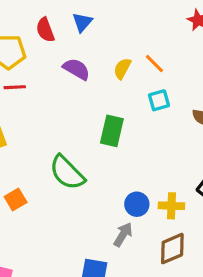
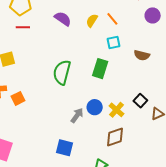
green rectangle: (112, 131) -> (100, 69), moved
green semicircle: (67, 173) -> (62, 72), moved, turned 55
yellow cross: (171, 206) -> (116, 110), turned 35
gray arrow: (123, 235) -> (77, 115), moved

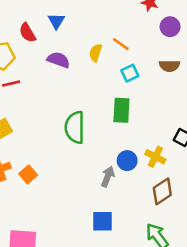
brown semicircle: (142, 55) -> (170, 66), moved

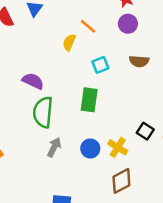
purple circle: (170, 27) -> (128, 24), moved
orange line: (121, 44) -> (88, 26), moved
purple semicircle: (58, 60) -> (33, 81), moved
gray arrow: (108, 177) -> (54, 147), moved

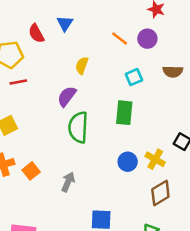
purple circle: (128, 24) -> (147, 39), moved
yellow semicircle: (69, 42) -> (82, 65), moved
purple semicircle: (33, 81) -> (67, 96), turned -75
gray arrow: (54, 147) -> (68, 182), moved

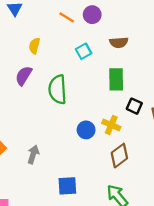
green rectangle: (124, 113) -> (116, 79), moved
green semicircle: (78, 127) -> (58, 89), moved

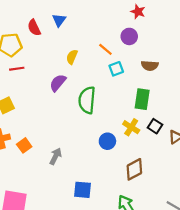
orange line: (67, 17) -> (105, 49), moved
yellow cross: (111, 125) -> (131, 127), moved

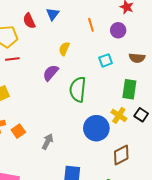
orange line: (105, 49) -> (91, 25), moved, turned 32
blue circle: (107, 141) -> (96, 128), size x1.6

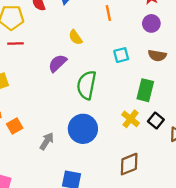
purple circle: (118, 30) -> (151, 23), moved
yellow semicircle: (64, 49) -> (75, 37), turned -64
blue circle: (96, 128) -> (83, 129), moved

